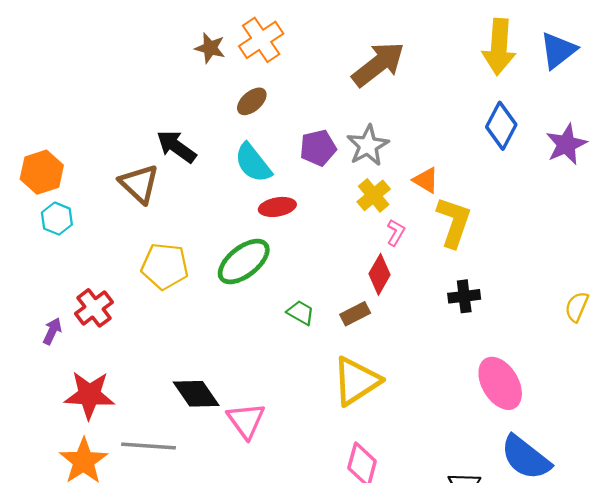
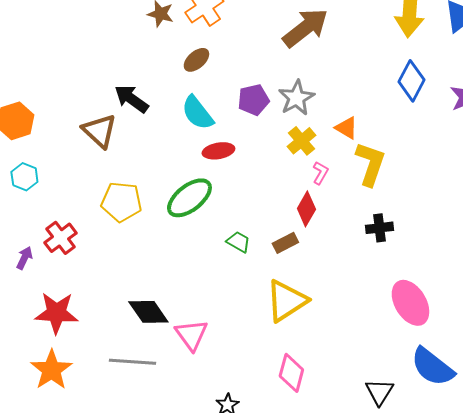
cyan hexagon: (57, 219) -> (24, 177), moved
gray line: (149, 446) -> (132, 362), moved

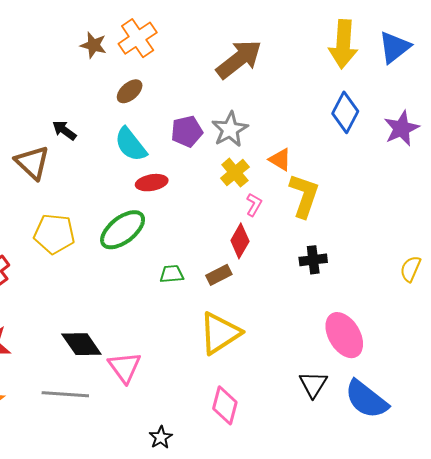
black arrow: (131, 99) -> (64, 130), size x0.7
green trapezoid: (238, 242) -> (172, 274), turned -35
black triangle: (379, 392) -> (313, 384), moved

